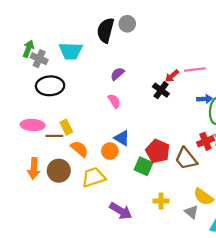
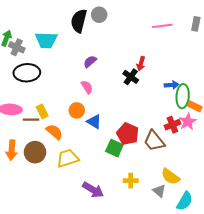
pink line: (195, 69) -> (162, 26), moved
red arrow: (172, 76) -> (141, 64), turned -32
orange circle: (110, 151) -> (77, 110), moved

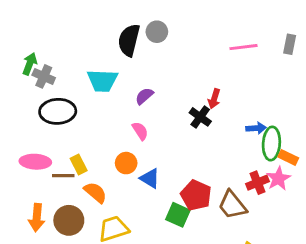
cyan trapezoid: (46, 40) -> (102, 81), moved

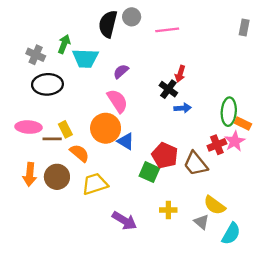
pink line: (244, 47) -> (167, 30), moved
green arrow: (30, 64) -> (64, 44), moved
blue arrow: (256, 128) -> (183, 108), moved
pink semicircle: (140, 131) -> (117, 101), size x1.5
orange circle: (126, 163) -> (106, 128), size x1.6

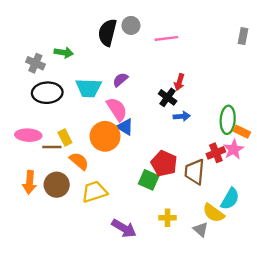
green arrow: (64, 44) -> (64, 53), turned 78
cyan trapezoid: (85, 58) -> (88, 88), moved
blue triangle: (126, 141) -> (125, 127), moved
brown trapezoid: (196, 164) -> (195, 172), turned 44
cyan semicircle: (231, 234) -> (230, 199), moved

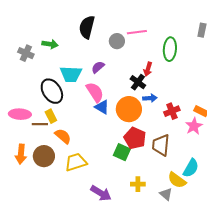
gray circle: (131, 25) -> (117, 41), moved
black ellipse: (47, 93) -> (52, 91), moved, turned 60
green ellipse: (228, 120) -> (170, 49), moved
orange circle: (105, 136) -> (129, 109), moved
red cross: (216, 153) -> (172, 111), moved

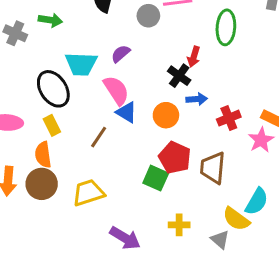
orange circle: (129, 109) -> (166, 115), size x0.7
brown line: (40, 124) -> (99, 137), moved, turned -56
orange semicircle: (63, 136) -> (43, 155), moved, turned -138

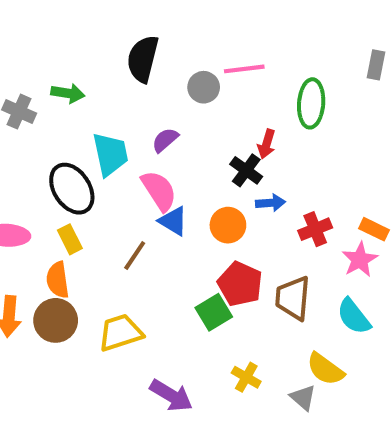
cyan trapezoid: (81, 64) -> (110, 154), turned -104
green square: (156, 178) -> (214, 312), turned 35
cyan semicircle: (257, 201) -> (354, 316), moved, turned 112
yellow cross: (179, 225) -> (246, 377), turned 30

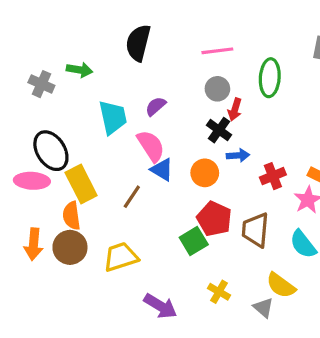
gray circle: (204, 87) -> (217, 89), moved
black ellipse: (72, 189) -> (51, 151), moved
yellow rectangle: (70, 239) -> (81, 184), size x1.6

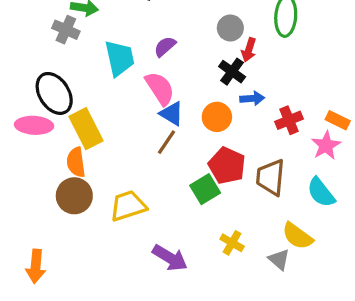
gray cross: (41, 84) -> (66, 30), moved
brown line: (132, 197) -> (167, 142), moved
orange arrow: (34, 244) -> (36, 266), moved

